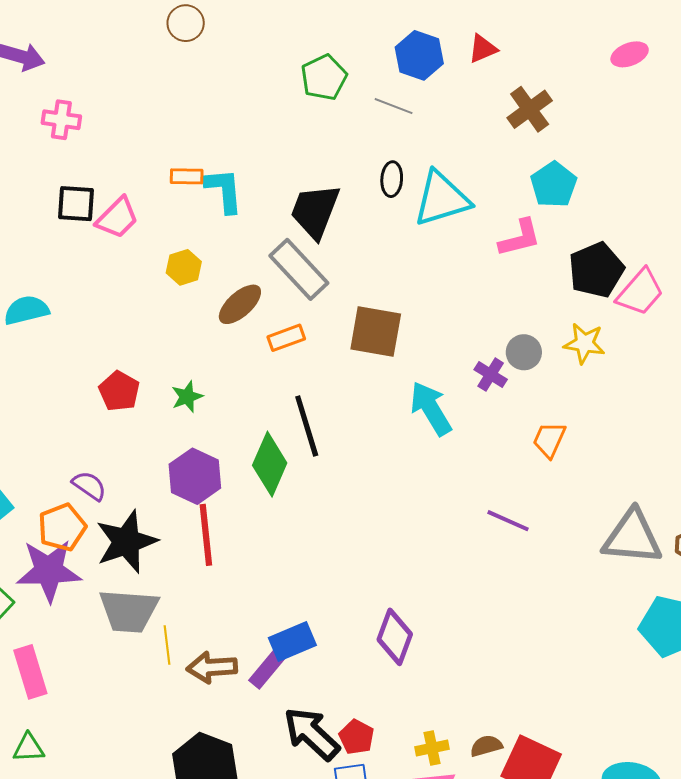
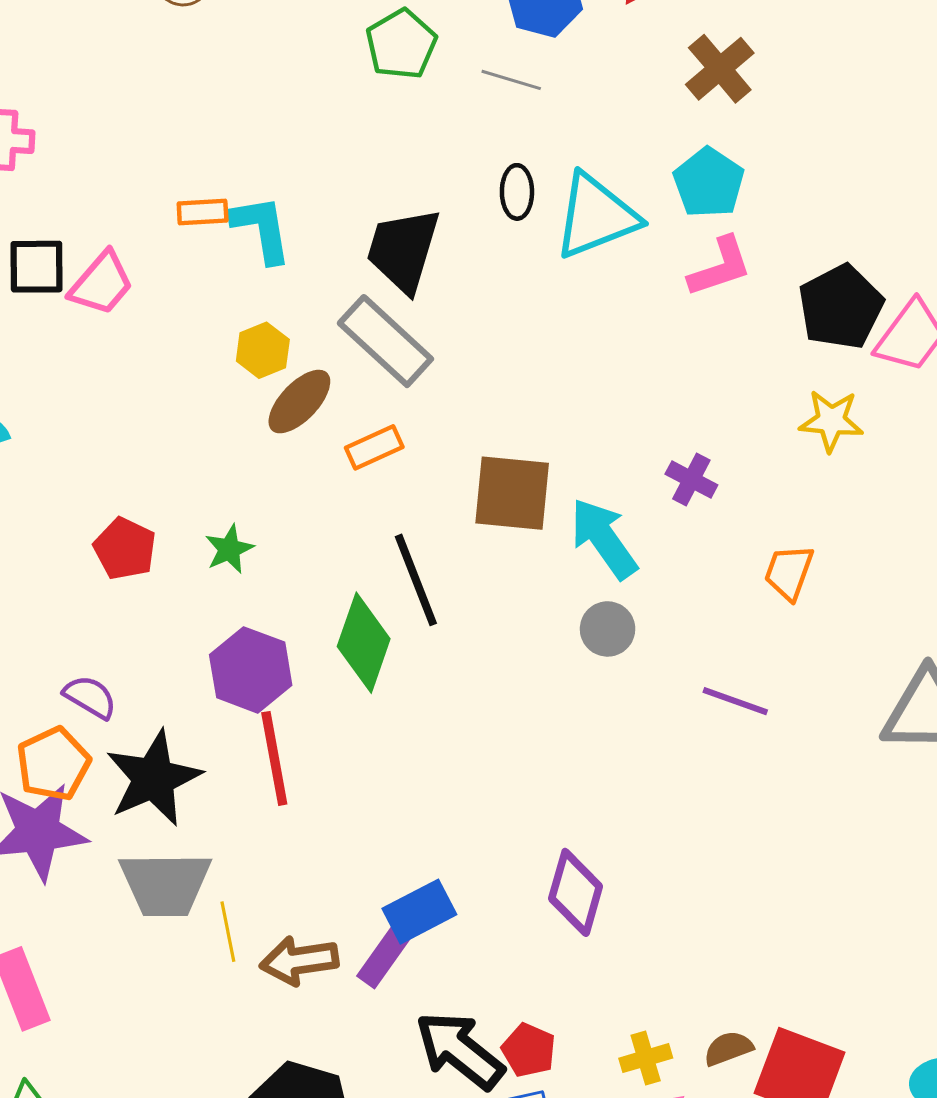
cyan pentagon: (554, 185) -> (709, 183), moved
yellow hexagon: (184, 267) -> (263, 350), moved
brown square: (376, 331) -> (512, 493), moved
gray circle: (524, 352) -> (608, 629), moved

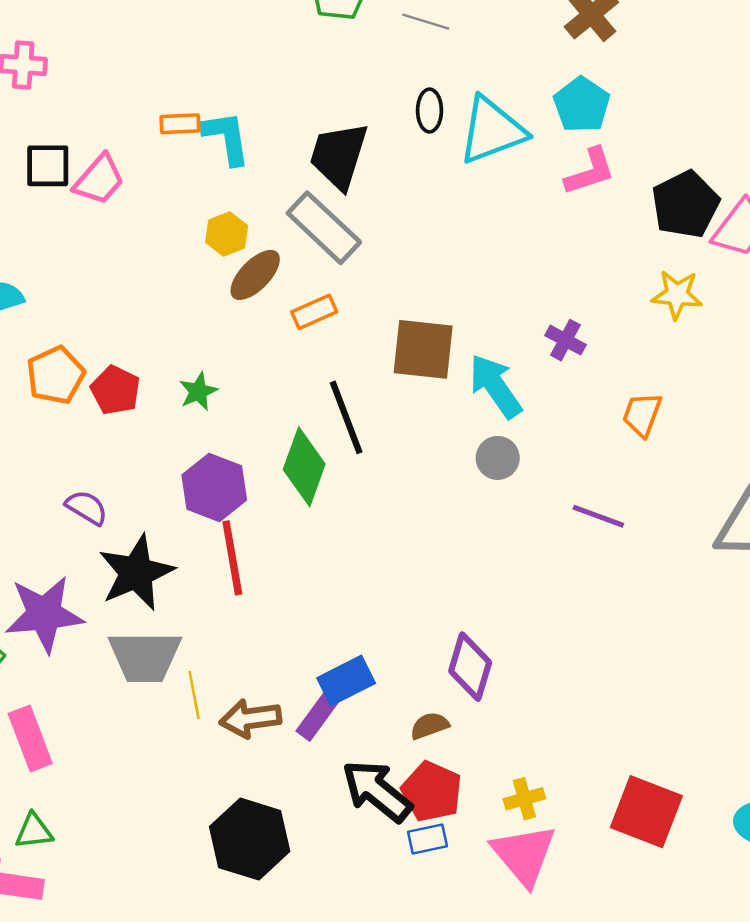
orange pentagon: (53, 764) -> (56, 375), moved
brown semicircle: (728, 1048) -> (430, 726), moved
red pentagon: (529, 1050) -> (432, 791), size x1.4

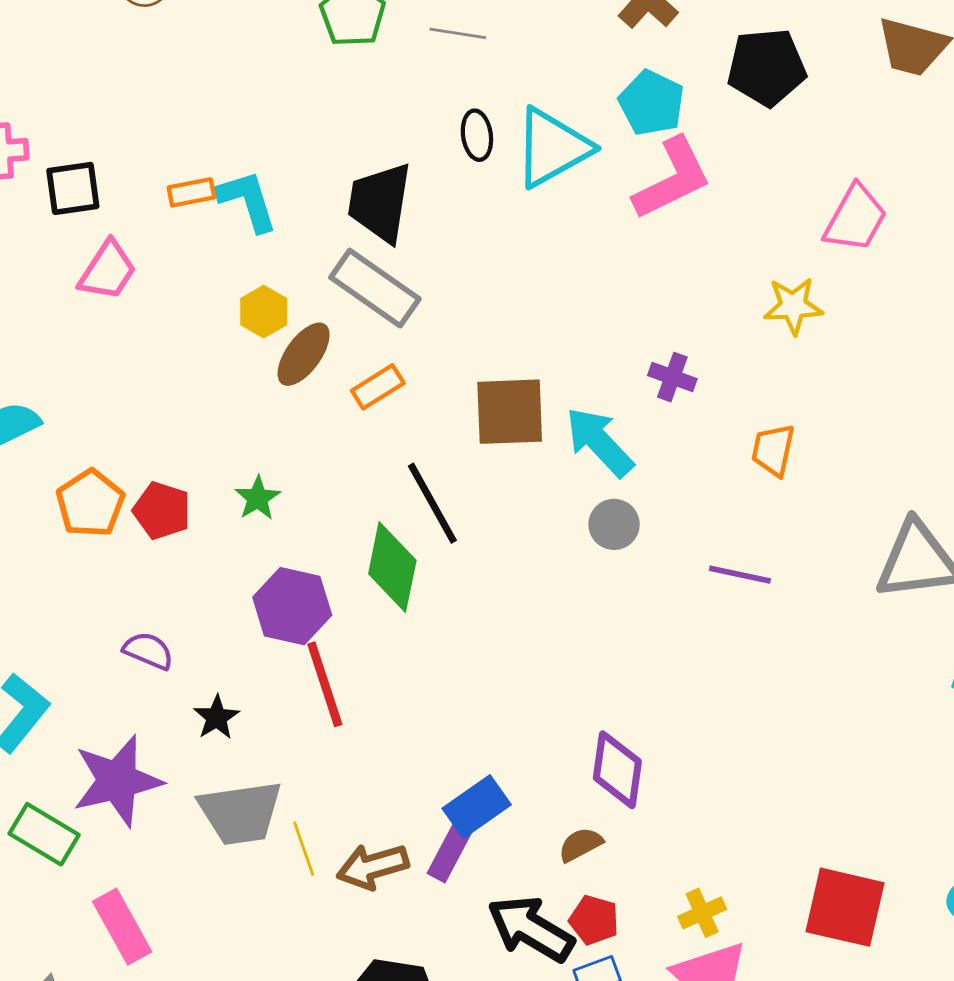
black square: (48, 166) -> (73, 188), moved
pink L-shape: (590, 172) -> (672, 179), size x1.4
black pentagon: (685, 204) -> (767, 67), moved, turned 30
black star: (136, 573) -> (217, 717), size x0.5
red pentagon: (432, 791) -> (594, 920), size x0.7

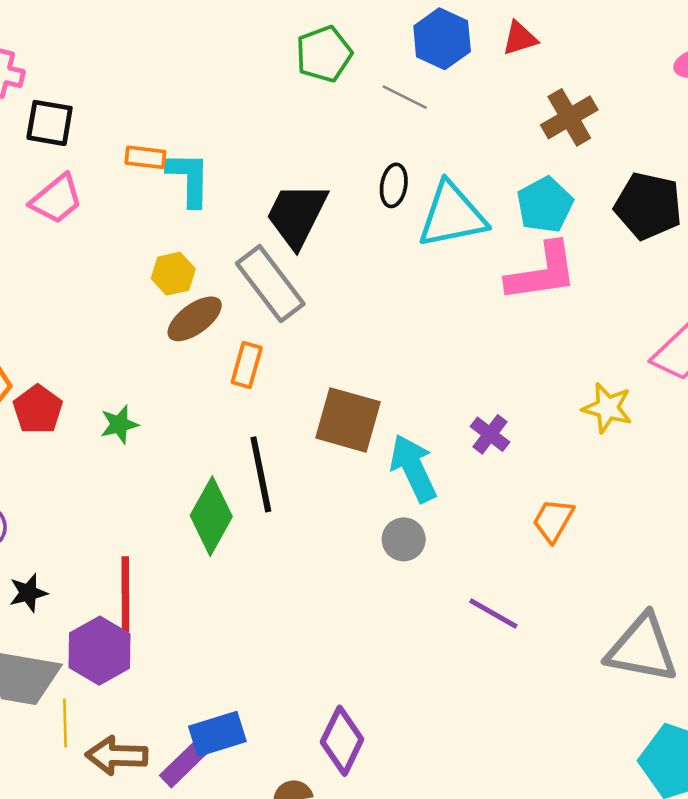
orange rectangle: (378, 387) -> (247, 365), turned -60
purple hexagon: (292, 606) -> (99, 651), moved

